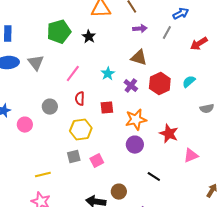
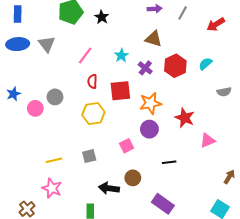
gray circle: (50, 107) -> (55, 97), moved
red square: (107, 108) -> (120, 91), size x1.5
gray square: (74, 157) -> (89, 156), moved
pink square: (97, 161) -> (127, 146), moved
black line: (154, 177) -> (169, 162), turned -40

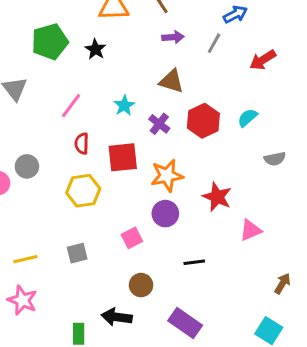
black arrow: (109, 188) -> (117, 317), moved

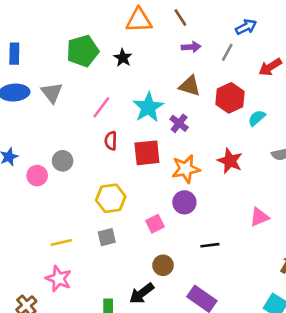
cyan star: (124, 106) -> (148, 107), size x1.6
red hexagon: (203, 121) -> (230, 98), moved
yellow hexagon: (83, 191) -> (111, 198), moved
red star: (217, 197) -> (230, 161), moved
black arrow: (117, 317) -> (142, 293), turned -45

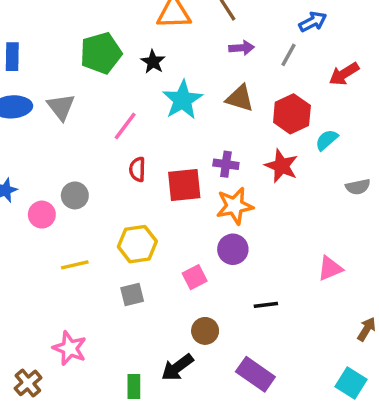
cyan star: (148, 107) -> (183, 100), moved
purple cross: (179, 123) -> (226, 164), moved, turned -30
red star: (230, 161) -> (281, 166), moved
yellow line: (61, 243) -> (75, 265), moved

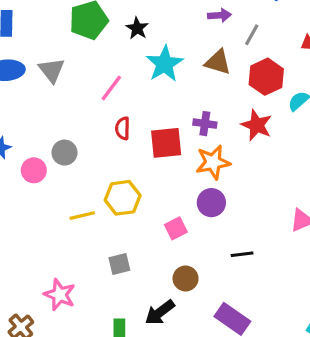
gray line: (288, 55) -> (252, 35), moved
yellow line: (75, 265) -> (82, 216), moved
gray square: (132, 294) -> (119, 264), moved

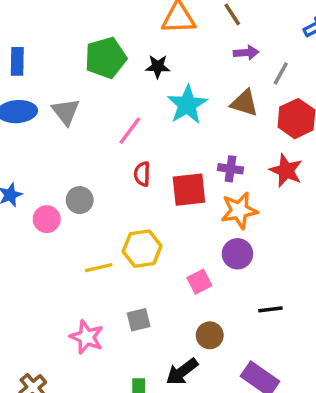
black star: (137, 28) -> (158, 66), turned -30
pink star: (60, 295) -> (87, 337), moved

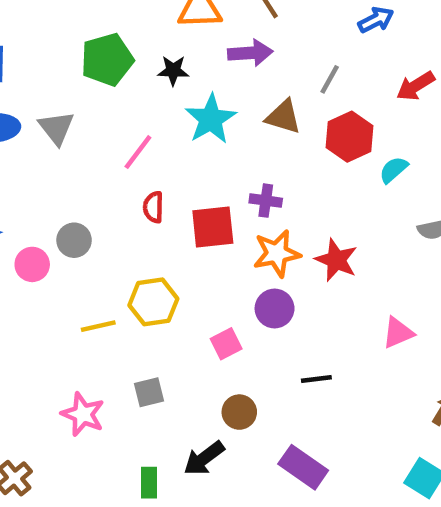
purple arrow: (246, 53) -> (250, 53), moved, size x1.4
red star: (286, 171) -> (336, 260), moved

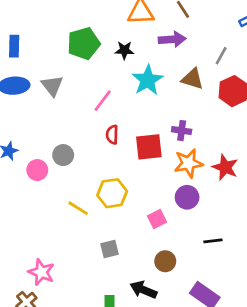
yellow line: (98, 326) -> (78, 208), turned 45
pink star: (83, 414) -> (41, 272), moved
black arrow: (204, 458) -> (143, 290), turned 60

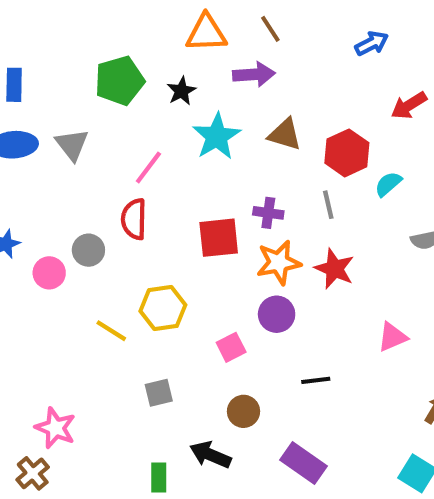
black star: (124, 50) -> (181, 91), turned -30
gray line: (221, 56) -> (328, 205), moved, turned -42
red semicircle: (112, 135) -> (134, 219), moved, size x1.4

